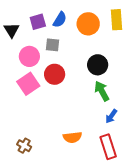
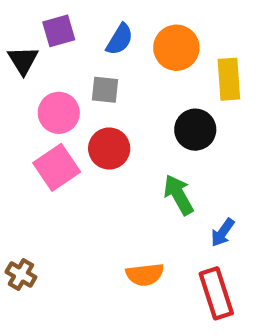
yellow rectangle: (117, 20) -> (229, 79), moved
purple square: (38, 22) -> (59, 31), moved
green arrow: (102, 91) -> (178, 195), moved
brown cross: (24, 146) -> (21, 275), moved

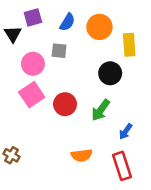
red circle: (109, 149) -> (65, 104), moved
green arrow: (178, 195) -> (101, 110), turned -115

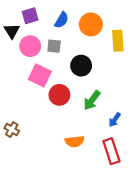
pink circle: (33, 64) -> (30, 46), moved
black circle: (110, 73) -> (81, 66), moved
pink square: (32, 95) -> (40, 75), moved, turned -30
brown cross: (12, 155) -> (12, 130), moved

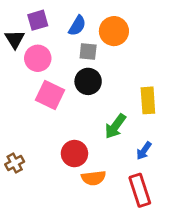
yellow rectangle: (118, 41) -> (148, 100), moved
gray square: (54, 46) -> (88, 51), moved
black circle: (81, 66) -> (88, 81), moved
red circle: (59, 95) -> (74, 154), moved
brown cross: (12, 130) -> (15, 163), turned 32

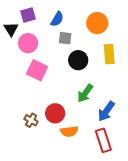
orange circle: (114, 31) -> (97, 23), moved
black circle: (88, 81) -> (78, 60), moved
yellow rectangle: (148, 100) -> (109, 54), moved
blue arrow: (144, 151) -> (106, 111), size x1.5
brown cross: (15, 163) -> (31, 120), moved, turned -32

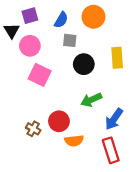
orange circle: (97, 23) -> (93, 17), moved
green arrow: (85, 93) -> (91, 100), turned 30

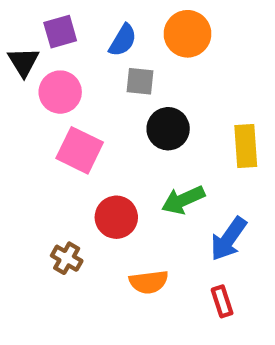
yellow rectangle: (117, 58) -> (246, 146), moved
red circle: (59, 121) -> (116, 217), moved
red rectangle: (111, 150) -> (222, 301), size x0.6

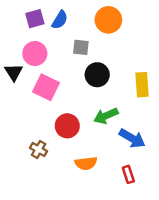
blue semicircle: (123, 40) -> (60, 20), moved
black triangle: (23, 62) -> (14, 72), moved
blue arrow: (228, 239) -> (132, 138), turned -95

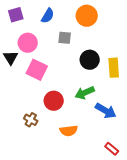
purple square: (35, 19) -> (16, 15), moved
black circle: (97, 75) -> (90, 60), moved
red rectangle: (128, 174) -> (112, 149), moved, turned -32

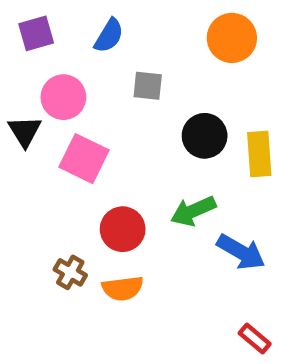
orange circle: (87, 16) -> (232, 38), moved
orange semicircle: (69, 131) -> (123, 288), moved

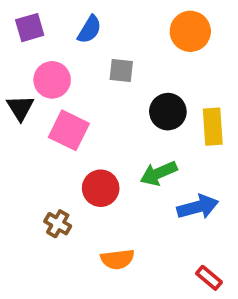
blue arrow: (241, 252) -> (198, 207), turned -45
orange semicircle: (123, 288) -> (117, 259), moved

